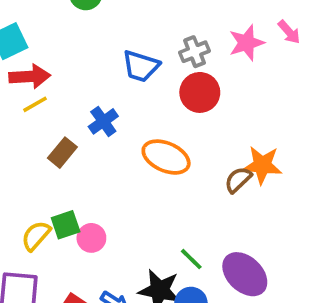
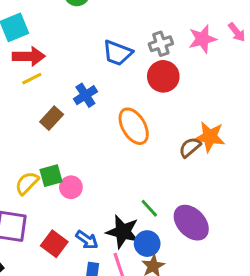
orange ellipse: (166, 157) -> (134, 126), turned 33

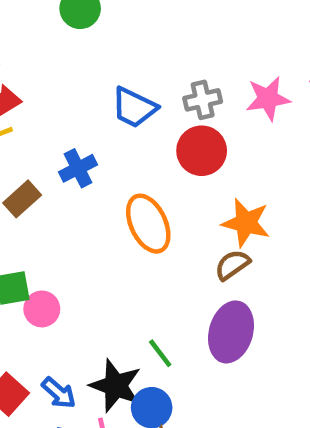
orange star: (210, 137) -> (246, 223), moved
purple ellipse: (191, 223) -> (231, 332), moved, turned 54

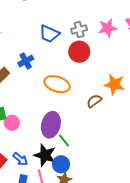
orange star: (246, 223) -> (114, 84), moved
orange ellipse: (148, 224) -> (57, 84), turned -45
purple ellipse: (231, 332) -> (51, 125), moved

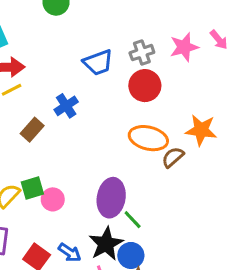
blue trapezoid: (49, 34) -> (98, 62), turned -40
orange ellipse: (57, 84) -> (148, 138), moved
black star: (45, 155) -> (106, 244), turned 30

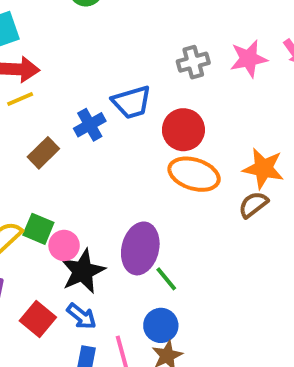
blue trapezoid: (98, 62) -> (132, 102), moved
red circle: (145, 86) -> (183, 130), moved
brown semicircle: (173, 157) -> (253, 205), moved
green square: (32, 188) -> (38, 229), turned 35
black star: (106, 244) -> (83, 271), moved

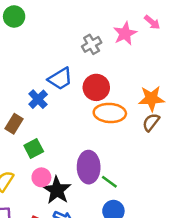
green square: (38, 229) -> (34, 149), moved, turned -36

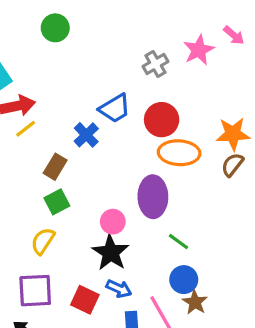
green square: (34, 149) -> (57, 202), moved
purple ellipse: (89, 167) -> (153, 197), moved
pink circle: (41, 177) -> (113, 222), moved

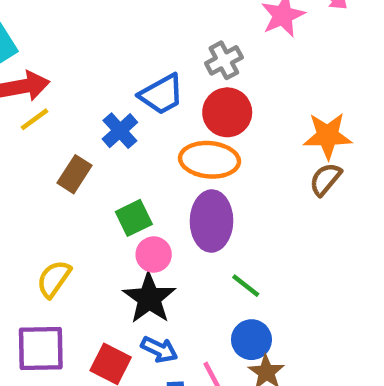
gray cross: (155, 64) -> (224, 60), moved
orange ellipse: (179, 153) -> (210, 160), moved
green square: (57, 202) -> (134, 218), moved

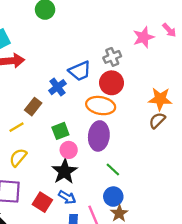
yellow line: (34, 119) -> (16, 127), moved

